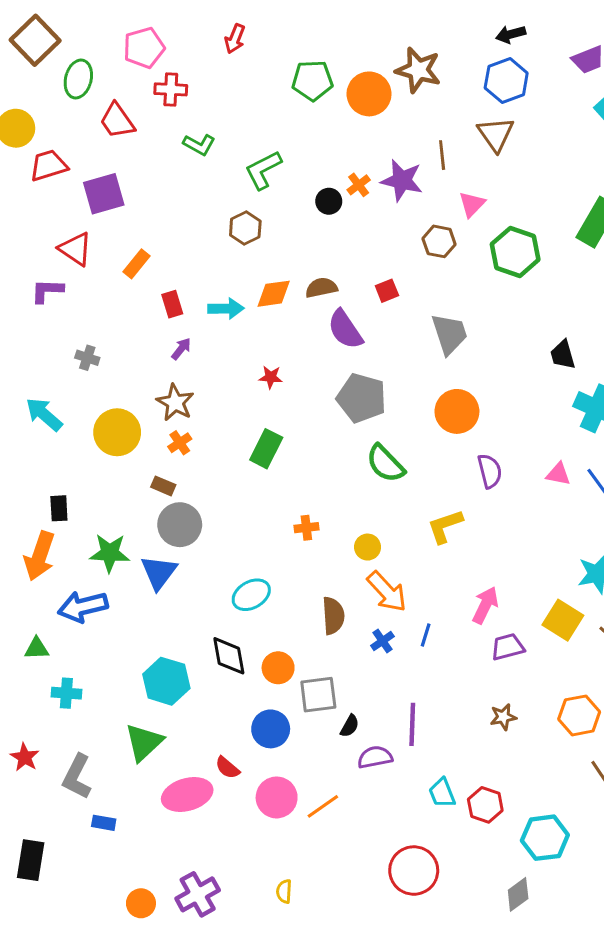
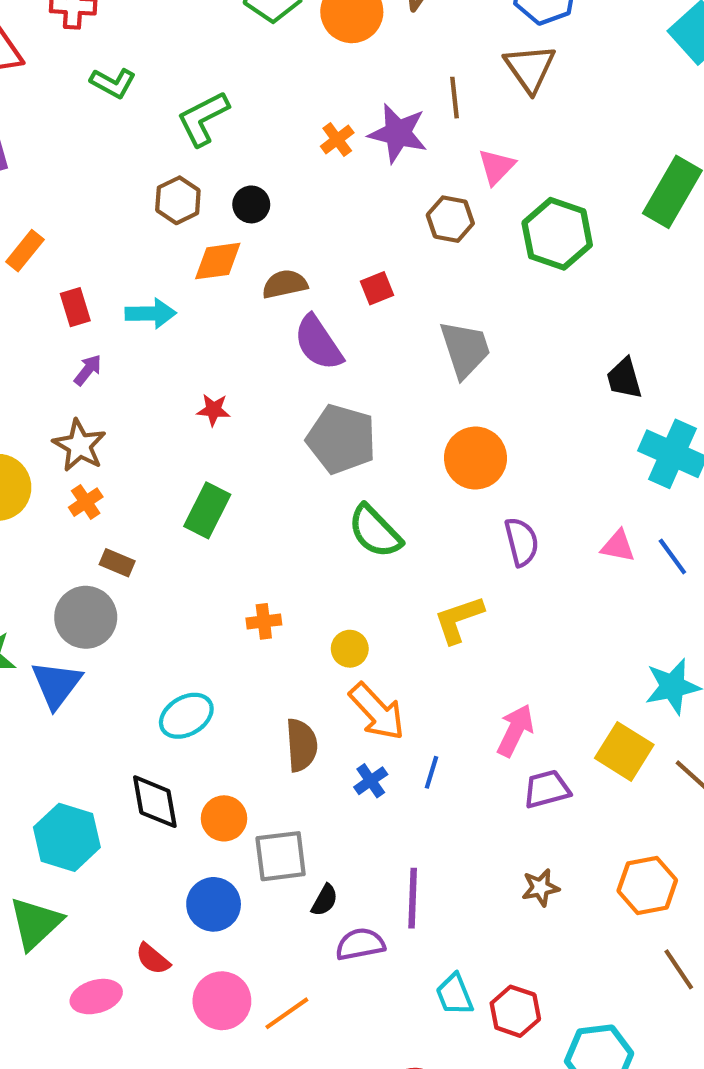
black circle: (329, 201) -> (251, 204), moved
orange diamond: (274, 294) -> (218, 261), moved
brown rectangle: (163, 486) -> (117, 563), moved
pink ellipse: (187, 794) -> (96, 997), size x0.7

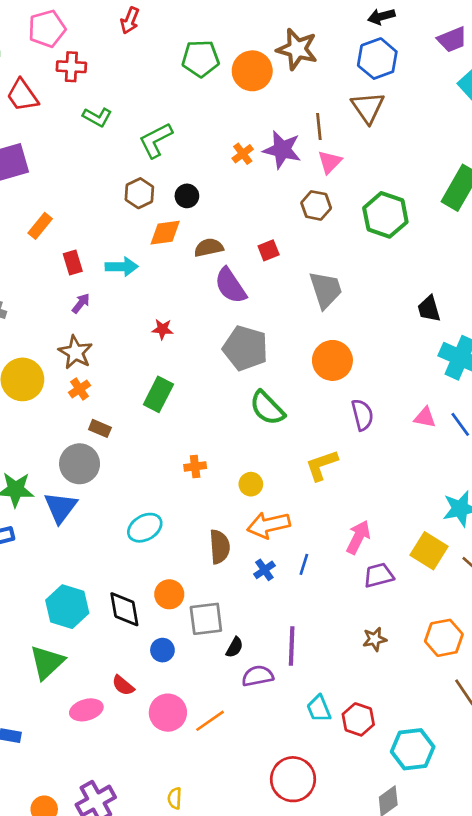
pink triangle: (496, 167) -> (330, 162), moved
orange arrow: (377, 712) -> (269, 525), turned 120
black diamond: (155, 802) -> (124, 609), moved
blue circle: (214, 904) -> (162, 650), size x0.7

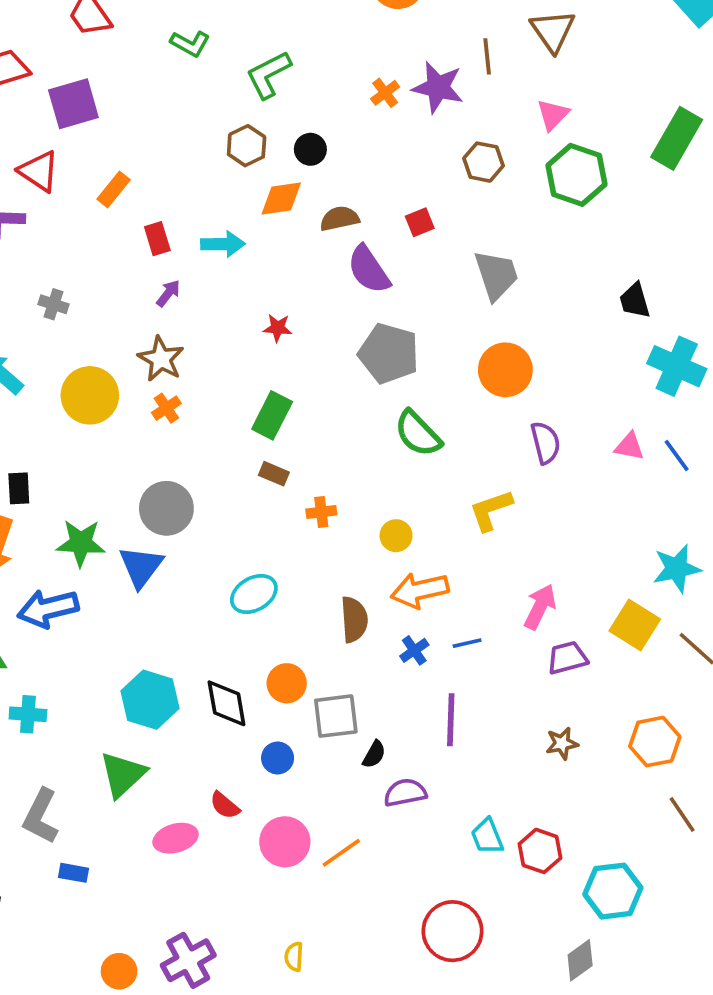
pink triangle: (330, 162) -> (553, 115), moved
brown rectangle: (100, 428) -> (274, 474), moved
blue line: (304, 564) -> (467, 643), turned 60
purple line: (292, 646) -> (451, 720), moved

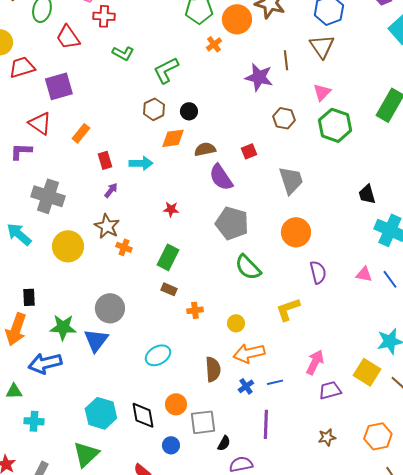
orange cross: (385, 93) -> (214, 44), moved
gray cross: (53, 304) -> (48, 196), size x2.0
orange cross: (166, 408) -> (124, 247), moved, turned -35

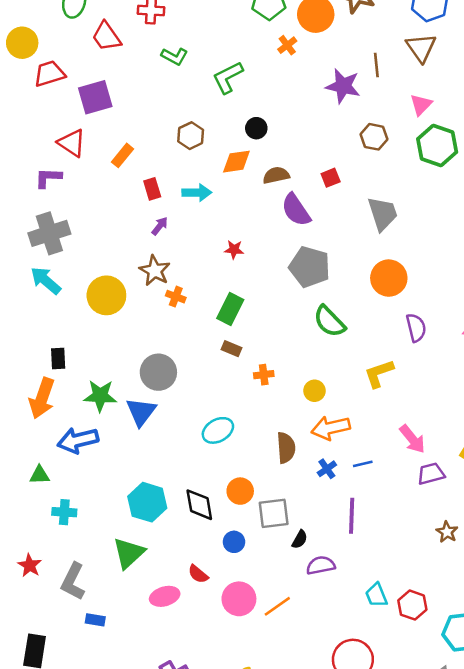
brown hexagon: (154, 109) -> (191, 136), moved
gray cross: (48, 196) -> (49, 233), moved, turned -36
pink arrow: (315, 362) -> (412, 439), turned 115
brown star: (327, 437) -> (447, 532), moved, turned -30

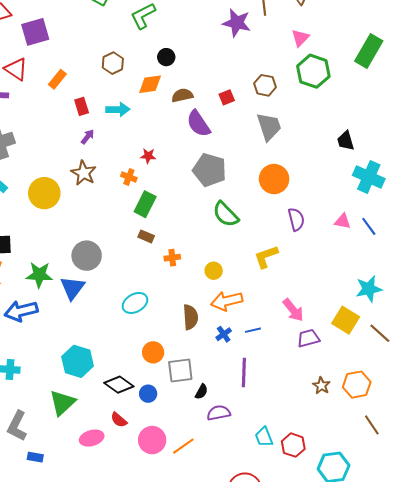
brown hexagon: (374, 137) -> (265, 85), moved
orange cross: (176, 297) -> (129, 177), moved
black diamond: (199, 505) -> (119, 385), moved, turned -44

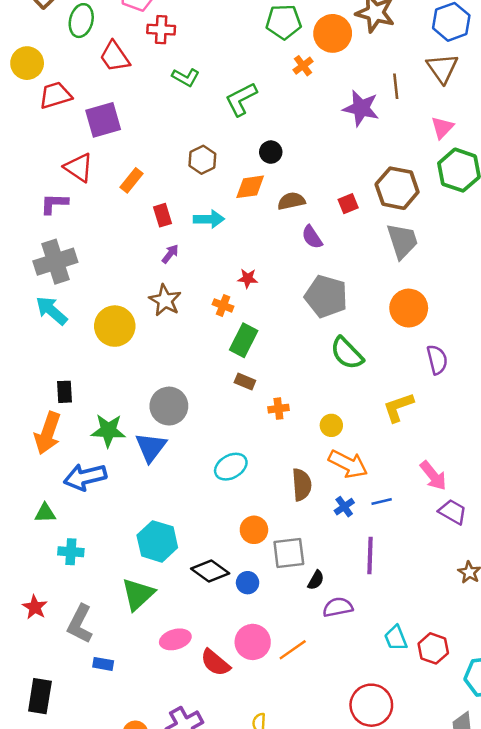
brown hexagon: (265, 85) -> (397, 188), size x1.5
purple semicircle: (198, 124) -> (312, 237), size x0.7
orange arrow: (227, 301) -> (348, 464), turned -140
purple trapezoid: (308, 338) -> (453, 512), turned 45
red semicircle: (119, 420) -> (215, 663), moved, size x1.4

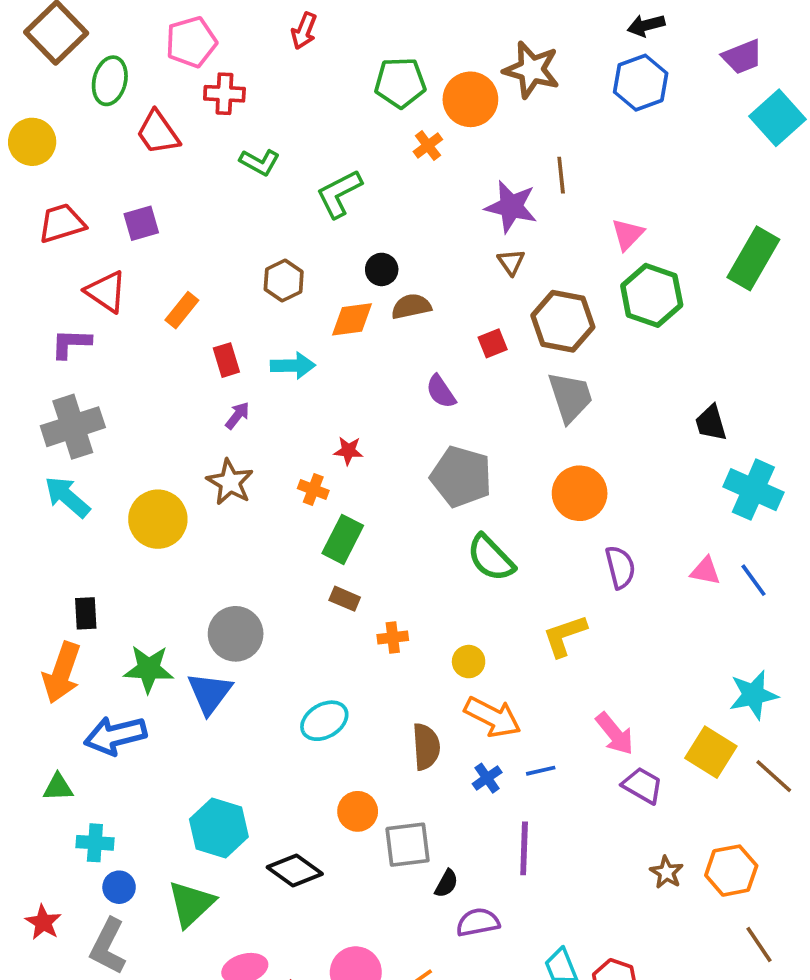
brown triangle: (442, 68) -> (511, 262), moved, size x0.6
red trapezoid: (55, 95) -> (62, 223), moved
purple square: (103, 120) -> (141, 223), size x0.7
brown semicircle: (291, 201) -> (411, 306), moved
blue circle: (248, 583) -> (119, 887), moved

